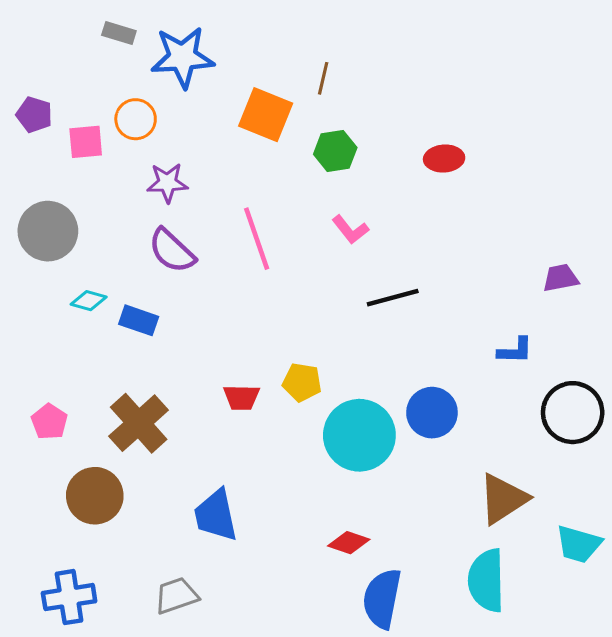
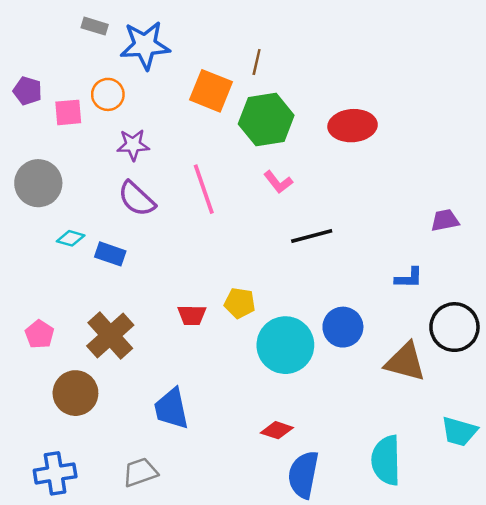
green hexagon: (335, 151) -> (266, 120), size x1.6
red ellipse: (444, 159) -> (353, 126), size x1.5
brown triangle: (503, 499) -> (405, 362), moved, turned 48

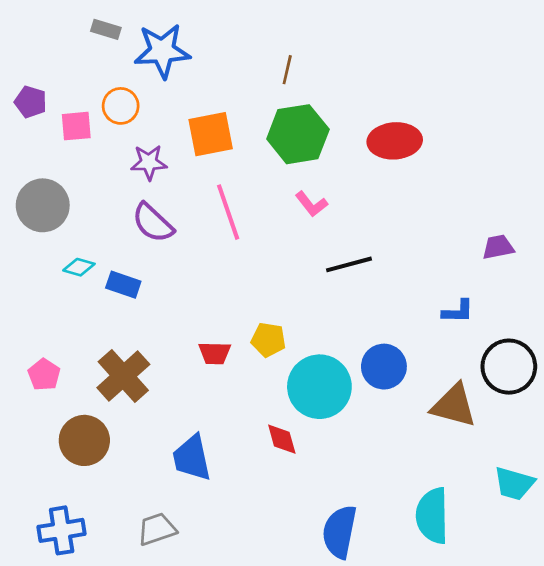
orange square: (211, 91) -> (211, 134), moved, turned -33
red diamond: (277, 430) -> (282, 439), moved, turned 56

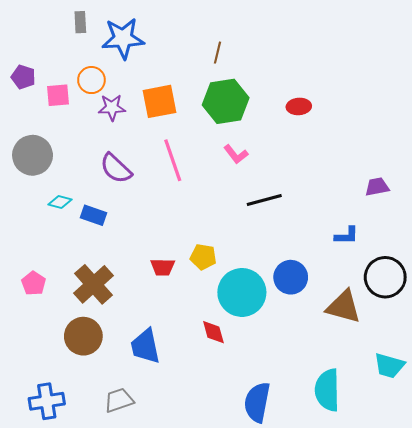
gray rectangle: (106, 29) -> (80, 22), turned 70
red ellipse: (395, 141) -> (299, 106), size x0.6
purple star: (149, 162) -> (112, 107), moved
brown circle: (84, 440) -> (83, 336), moved

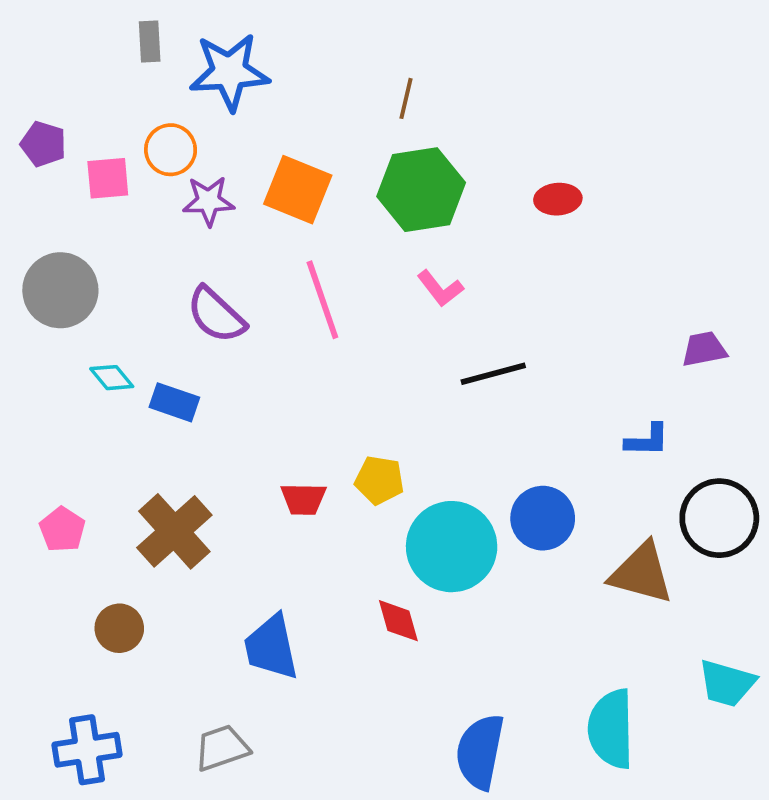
orange square: (160, 101) -> (298, 190), turned 33
cyan diamond: (60, 202) -> (112, 378), turned 35
brown circle: (83, 336) -> (119, 628), moved, size x0.7

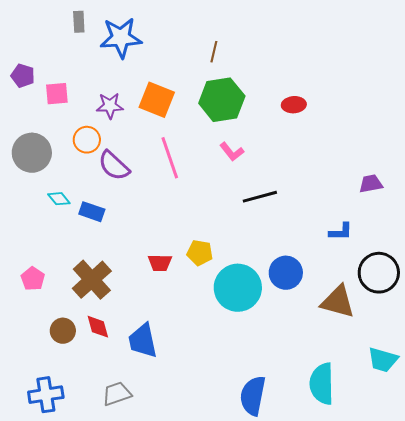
orange circle: (171, 150) -> (87, 140), moved
red diamond: (398, 621) -> (98, 327), moved

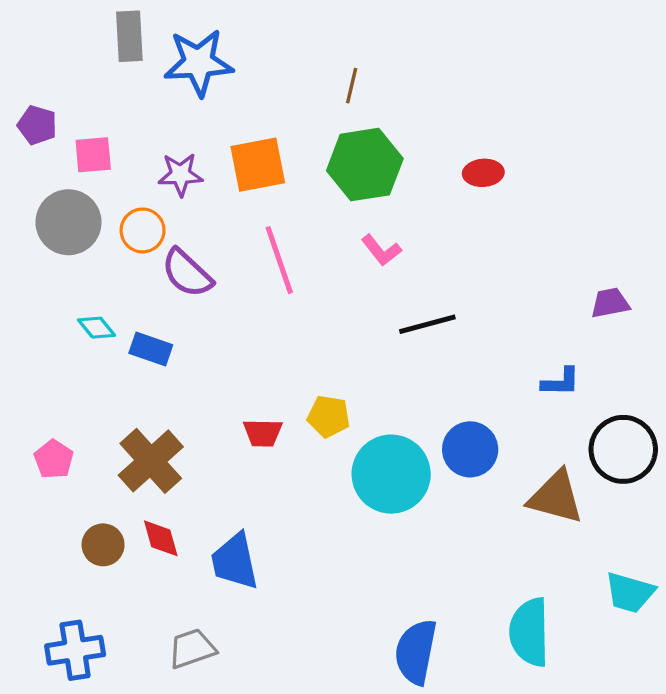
gray rectangle: (79, 22) -> (129, 36), size x1.4
orange square: (157, 100) -> (258, 165), turned -33
gray circle: (32, 153) -> (68, 222), moved

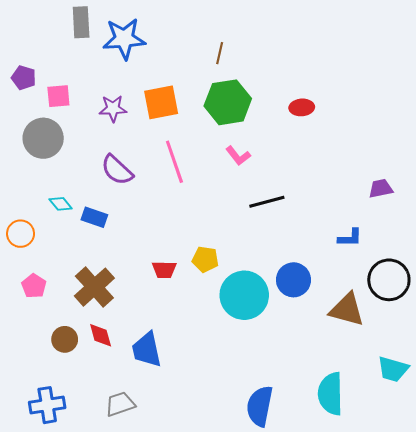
orange circle: (143, 230) -> (21, 234), moved

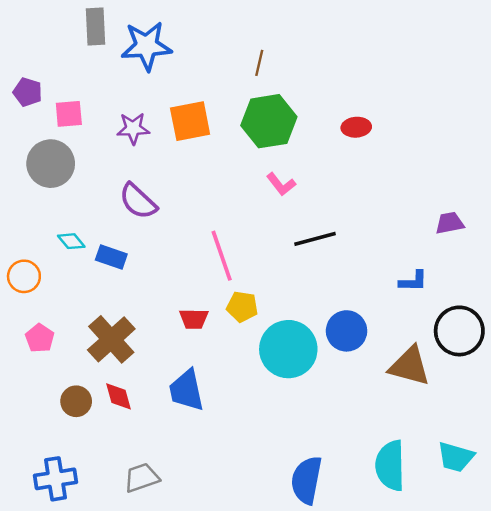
pink line: (174, 162) -> (222, 256), moved
blue trapezoid: (147, 350) -> (186, 390), moved
cyan trapezoid: (393, 369) -> (456, 457), moved

